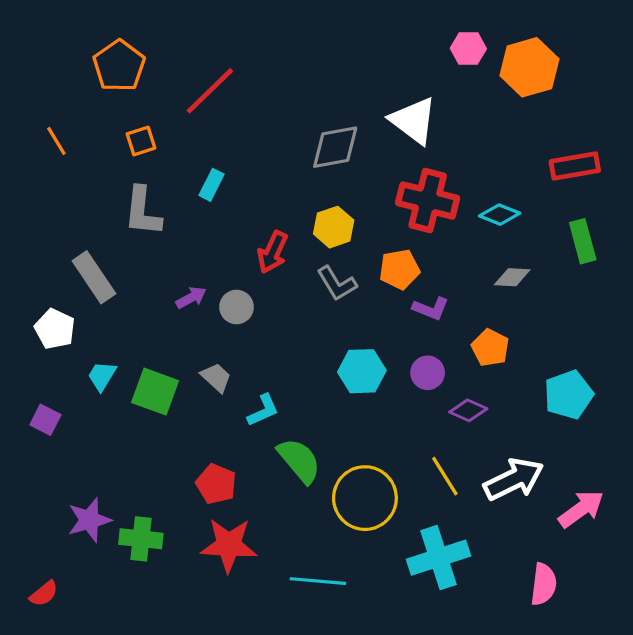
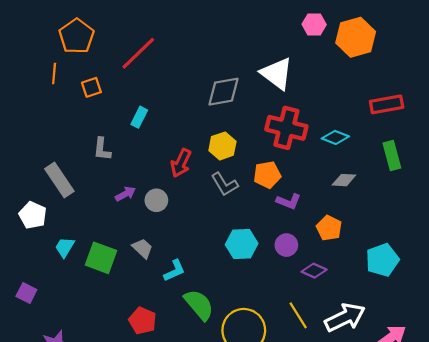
orange line: (56, 141) -> (54, 73), moved, turned 36
gray L-shape: (143, 211) -> (102, 149), moved, size x0.7
purple square: (45, 420) -> (26, 293), moved

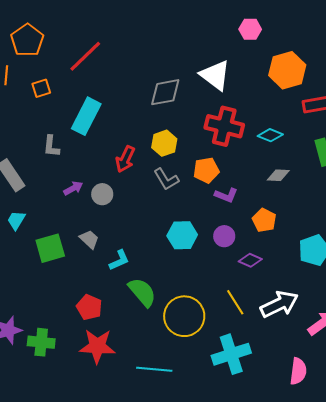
orange hexagon: (356, 37) -> (287, 70), moved
cyan rectangle: (139, 117) -> (86, 116), size x1.8
cyan trapezoid: (65, 247) -> (16, 220), moved
green square: (101, 258) -> (50, 248), turned -36

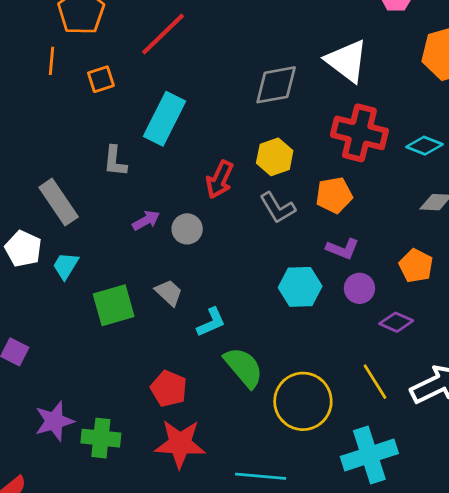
purple L-shape: (226, 195) -> (343, 249), moved

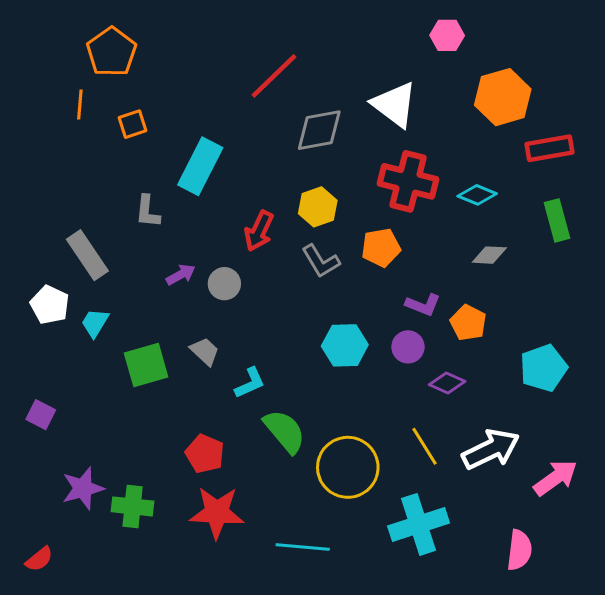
red line: (163, 34) -> (274, 76), moved
purple L-shape: (343, 249) -> (423, 305), moved

